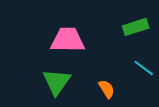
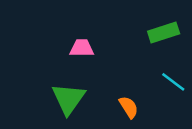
pink trapezoid: (68, 40) -> (82, 48), size x0.6

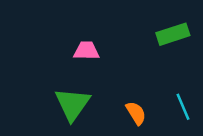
cyan line: (173, 82) -> (183, 107), moved, turned 30

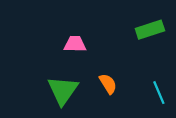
orange semicircle: (136, 113) -> (108, 84), moved

